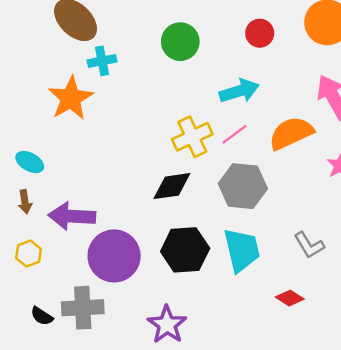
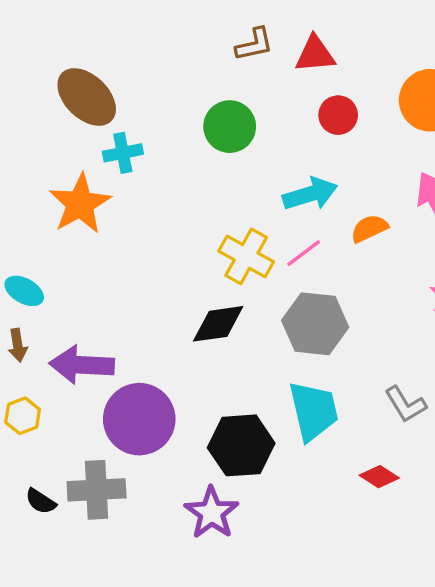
orange semicircle: (291, 133) -> (369, 228), moved, size x0.6
yellow cross: (192, 137) -> (246, 256), turned -36
black hexagon: (185, 250) -> (241, 445), moved

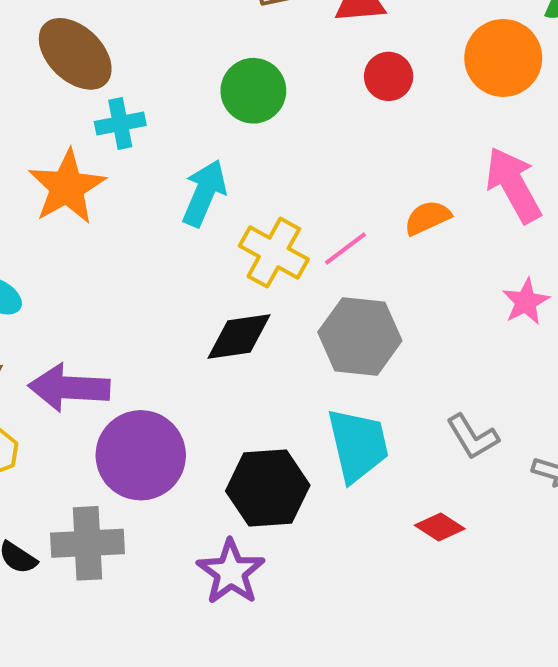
cyan arrow: (310, 194) -> (204, 193), moved, turned -50

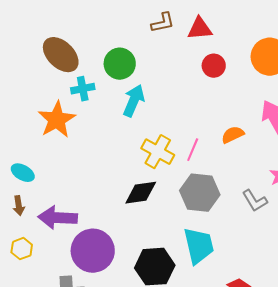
green circle: (253, 91) -> (120, 64), moved
cyan arrow: (204, 193) -> (134, 101), moved
pink line: (346, 248) -> (193, 150), turned -30
gray L-shape: (473, 437) -> (255, 201), moved

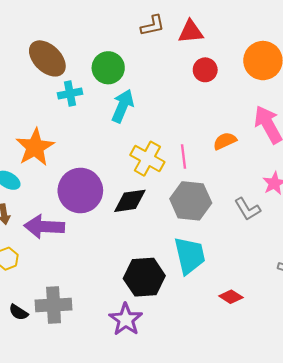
orange star: (57, 120) -> (35, 147), moved
pink line: (193, 150) -> (184, 156), turned -30
purple circle: (93, 251) -> (80, 191), moved

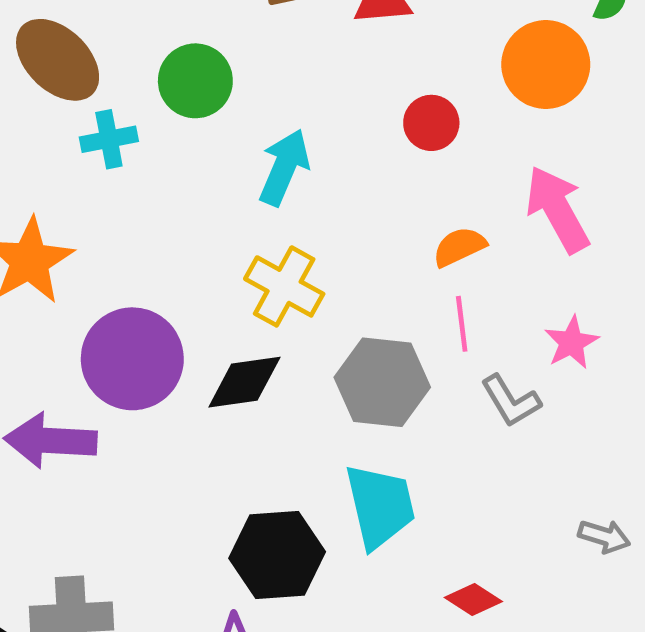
red circle: (205, 70) -> (431, 123), moved
cyan arrow: (123, 106) -> (284, 167), moved
pink line: (184, 156) -> (462, 324), moved

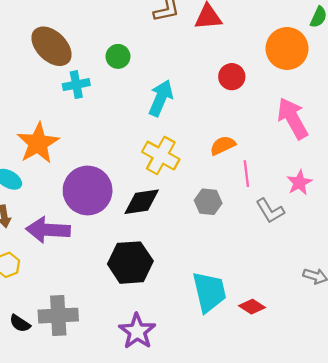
green circle: (195, 81) -> (118, 56), size x0.7
orange semicircle: (459, 247) -> (223, 145), moved
gray hexagon: (382, 382) -> (208, 202), size x0.6
cyan trapezoid: (380, 506) -> (209, 292), moved
black hexagon: (277, 555) -> (130, 263), moved

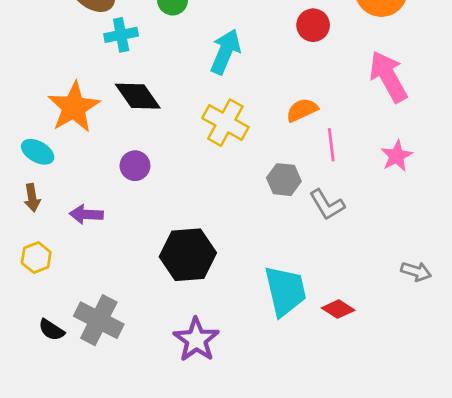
purple circle: (88, 190) -> (135, 166), size x0.5
black diamond: (142, 202) -> (138, 96), moved, turned 63
gray L-shape: (270, 211) -> (327, 205), moved
purple arrow: (48, 230) -> (86, 214), size x0.6
gray cross: (58, 316) -> (99, 320), turned 30

